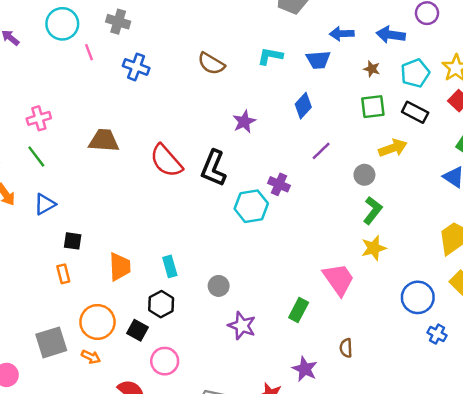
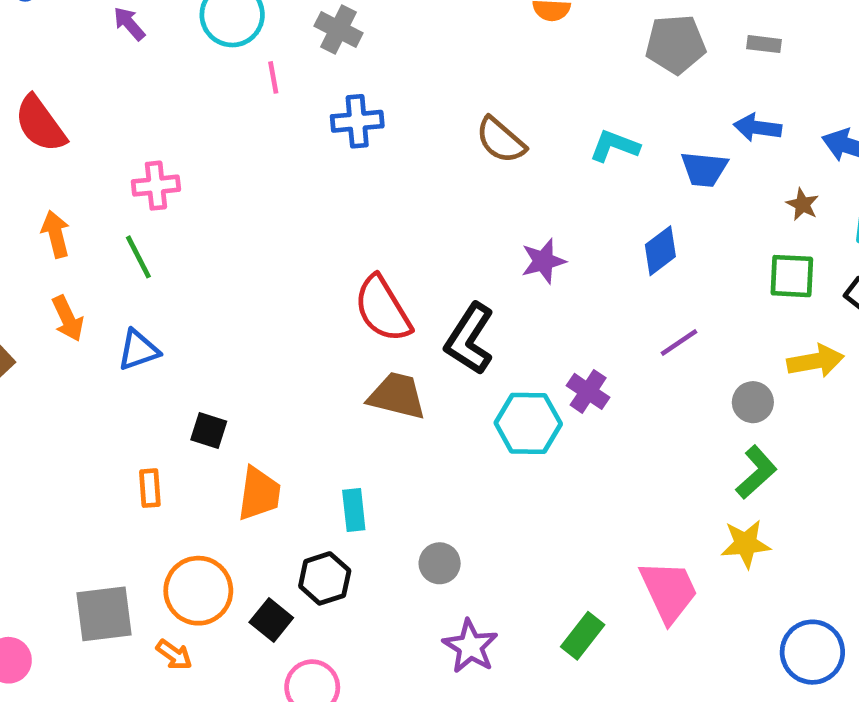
blue cross: (136, 67) -> (357, 121), turned -35
brown trapezoid: (104, 141) -> (397, 396), moved
black square: (73, 241) -> (209, 430), moved

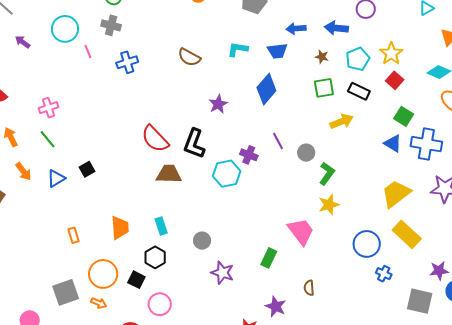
blue diamond: (660, 251) -> (266, 89), size x1.4
purple line: (679, 343) -> (278, 141), moved, turned -72
gray circle: (753, 402) -> (306, 153), moved
black square: (209, 430) -> (87, 169), moved, turned -35

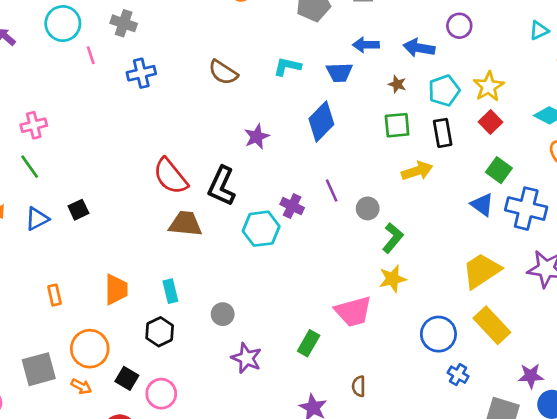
black rectangle: (359, 91) -> (443, 133), turned 50
pink trapezoid: (301, 231) -> (353, 311), turned 108
black square: (136, 280) -> (127, 378), moved

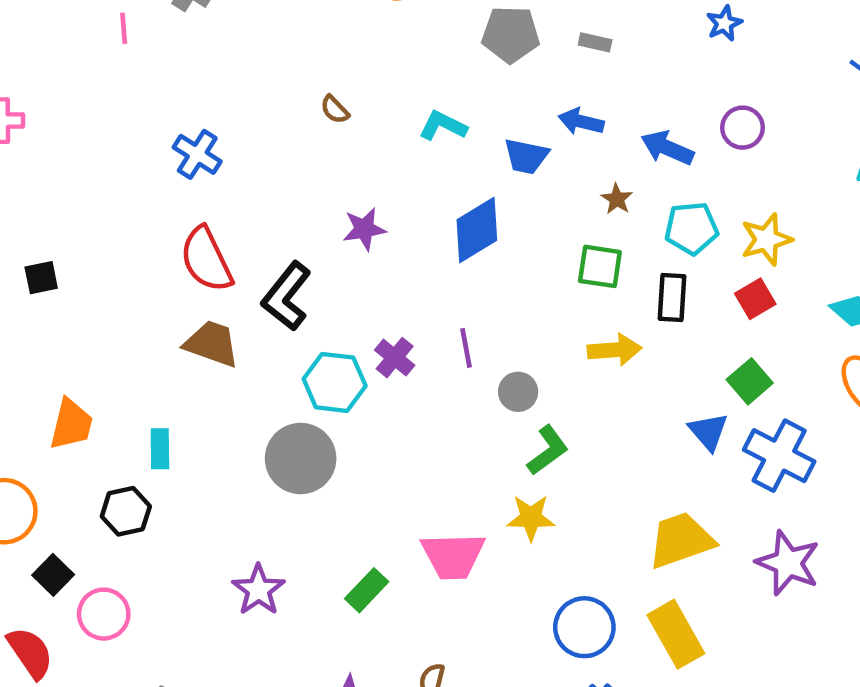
brown semicircle: (223, 72) -> (335, 110), size x0.6
blue cross: (141, 73) -> (197, 154), moved, turned 32
gray circle: (223, 314) -> (301, 459), moved, size x1.8

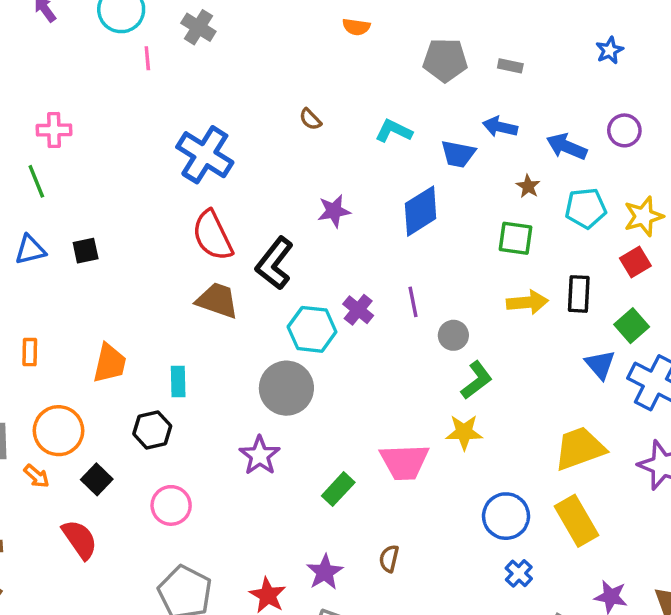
blue cross: (197, 154) -> (205, 155), size x1.5
black rectangle: (672, 298) -> (579, 294), moved
purple star: (258, 590) -> (260, 455), moved
pink circle: (104, 614) -> (171, 505), moved

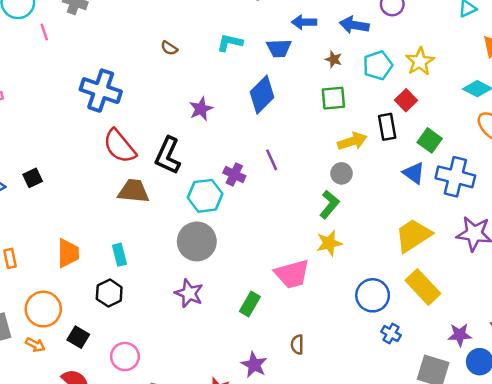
red square: (635, 262) -> (406, 100), moved
gray circle: (453, 335) -> (342, 173), moved
pink circle: (171, 505) -> (125, 357), moved

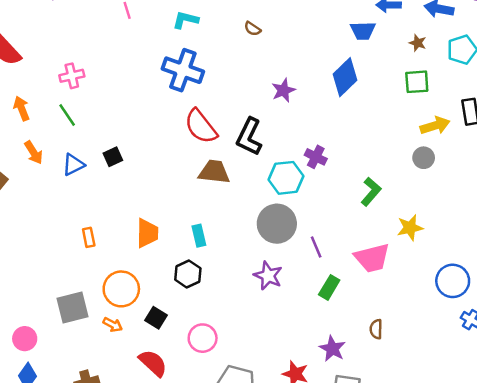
cyan L-shape: (230, 43) -> (185, 20), moved
purple line: (272, 160) -> (316, 247), moved
green L-shape: (329, 204) -> (371, 192), moved

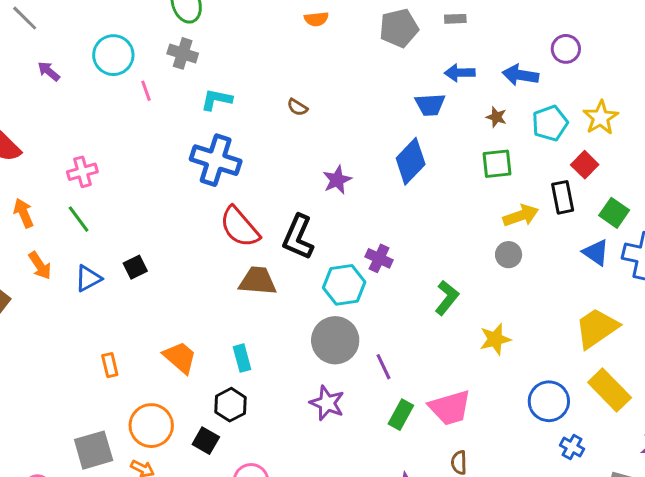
orange trapezoid: (147, 233) -> (180, 357), turned -48
pink trapezoid: (372, 258) -> (450, 408), moved
black square: (156, 318) -> (206, 441), moved

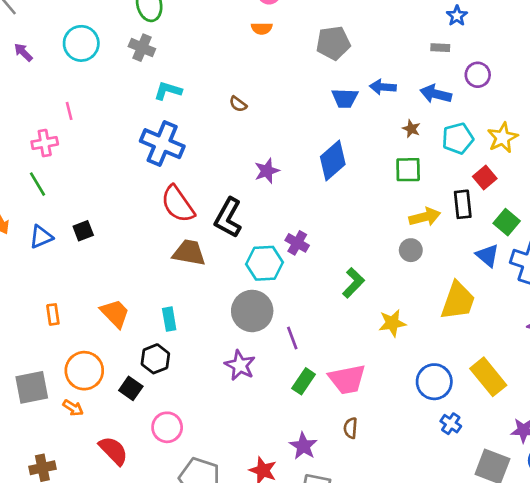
gray rectangle: (455, 19) -> (440, 48), moved
pink line: (146, 91) -> (69, 111), moved
blue trapezoid: (430, 105) -> (345, 98), moved
yellow trapezoid: (597, 328) -> (458, 301), moved, turned 138

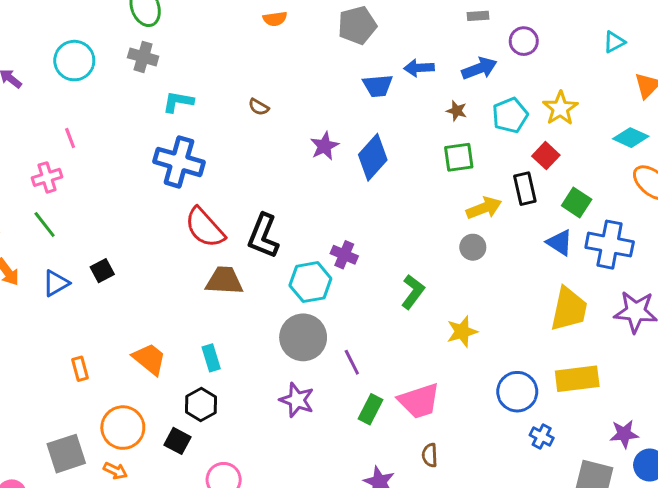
blue arrow: (436, 94) -> (479, 68), turned 152
purple star: (267, 171) -> (324, 146), moved
yellow trapezoid: (458, 301) -> (569, 309), moved
yellow rectangle: (488, 377) -> (577, 379), turned -51

